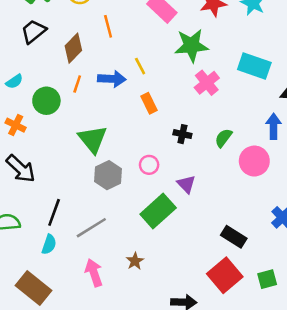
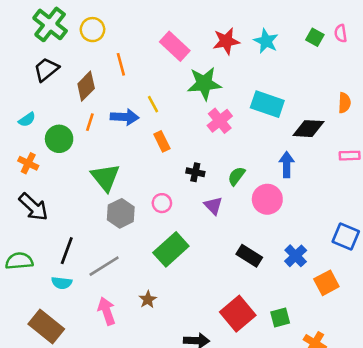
purple triangle: (186, 184) -> (213, 206), moved
black rectangle: (234, 237) -> (249, 256), moved
cyan semicircle: (49, 244) -> (62, 283), turned 78

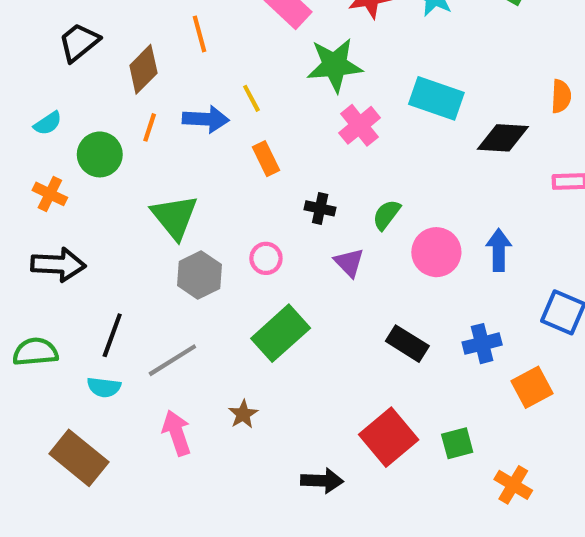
blue arrow: (287, 165) -> (499, 250), moved
black arrow: (33, 207) -> (58, 265), turned -40
blue cross: (296, 256) -> (482, 344), turned 30

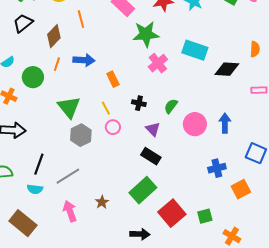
yellow line: (251, 98) -> (106, 108), moved
green rectangle: (281, 333) -> (143, 190), moved
black rectangle: (407, 344) -> (151, 156), moved

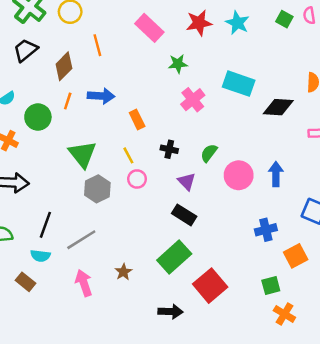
green star: (146, 34) -> (178, 64), size x0.6
green square: (205, 216) -> (271, 286), moved
brown rectangle: (23, 223) -> (26, 282), moved, size x0.6

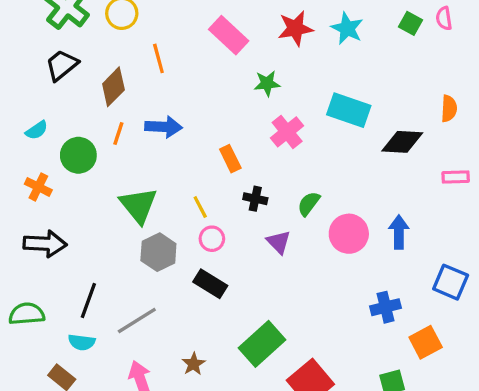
orange rectangle: (137, 120) -> (230, 159), moved
black rectangle: (184, 215) -> (210, 284), moved

